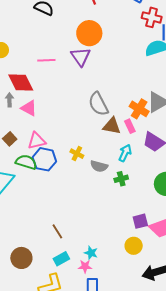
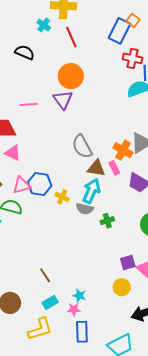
cyan arrow: (125, 153) -> (91, 191), moved, size x1.4
blue hexagon: (44, 159) -> (40, 184), moved

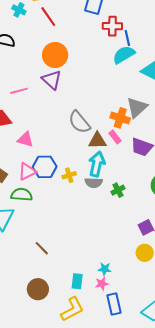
pink triangle: (13, 153) -> (25, 139), moved
yellow cross: (62, 197) -> (69, 175), turned -32
brown line: (45, 275) -> (42, 248), moved
cyan rectangle: (50, 302) -> (77, 281), turned -42

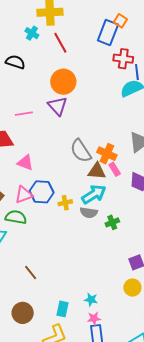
orange cross: (120, 118) -> (107, 154), moved
cyan arrow: (97, 164) -> (94, 194), turned 40
pink star: (102, 284) -> (94, 318), moved

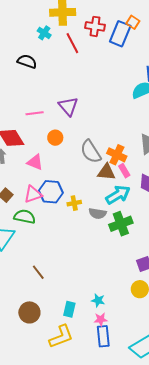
red cross: (123, 59) -> (95, 26), moved
orange circle: (63, 82) -> (55, 138), moved, size x0.6
cyan arrow: (94, 194) -> (118, 195), moved
green cross: (112, 222) -> (121, 224), size x1.6

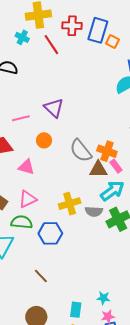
orange square: (133, 22) -> (113, 41), moved
blue hexagon: (51, 192) -> (50, 233), moved
yellow cross: (74, 203) -> (70, 204), size x1.5

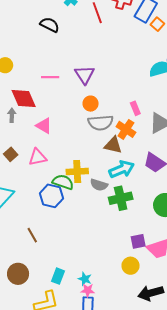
orange circle: (44, 140) -> (91, 104), moved
gray semicircle: (81, 151) -> (101, 123), turned -70
pink rectangle: (116, 166) -> (135, 108), moved
green semicircle: (22, 222) -> (63, 182), moved
cyan star: (103, 298) -> (85, 279), moved

